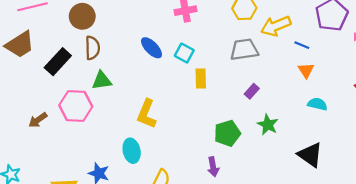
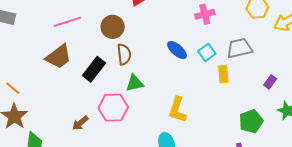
gray trapezoid: (244, 50) -> (239, 48), moved
cyan square: (184, 53) -> (207, 52), turned 30

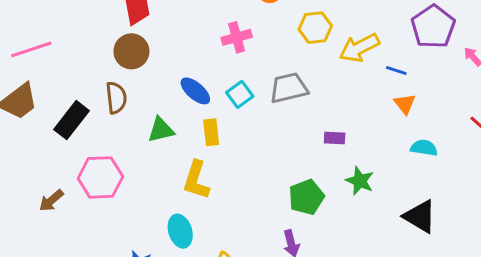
brown circle: (113, 27) -> (131, 51), moved
yellow rectangle: (223, 74) -> (211, 132), moved
purple rectangle: (270, 82) -> (335, 138), turned 56
green triangle: (135, 83) -> (161, 130), moved

